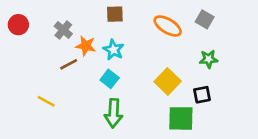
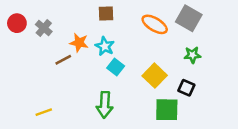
gray square: (205, 19) -> (189, 18), size x1.5
gray cross: (63, 30) -> (44, 28), moved
cyan square: (110, 79) -> (116, 67), moved
black square: (202, 95) -> (186, 88), turned 35
yellow line: (46, 101) -> (44, 112), moved, turned -49

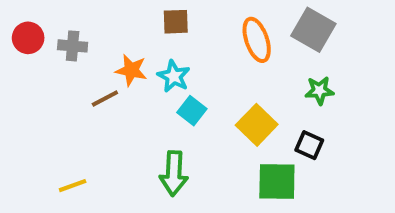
orange ellipse: (155, 24) -> (257, 40), turned 40
gray cross: (44, 28) -> (73, 46), turned -35

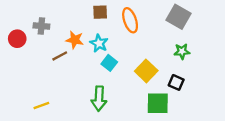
red circle: (28, 38) -> (17, 39), moved
orange ellipse: (257, 40) -> (130, 20), moved

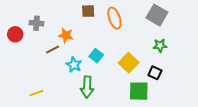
cyan star: (99, 43) -> (74, 65), moved

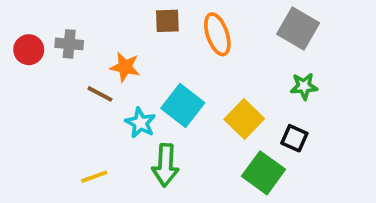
red circle: (15, 34) -> (29, 50), moved
brown line: (53, 50) -> (100, 94), turned 56
cyan square: (96, 56) -> (183, 105), size x1.5
green square: (139, 91) -> (264, 173), turned 35
yellow line: (36, 93) -> (94, 177), moved

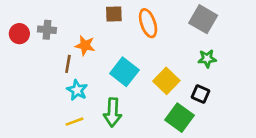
brown line: (100, 94) -> (68, 64), turned 72
cyan star: (140, 123) -> (77, 90), moved
yellow line: (94, 177) -> (75, 122), moved

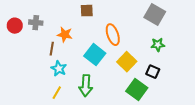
orange ellipse: (148, 23) -> (113, 35), moved
yellow line: (75, 122) -> (57, 93), turned -40

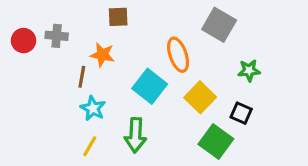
brown square: (87, 11) -> (118, 17), moved
gray square: (155, 15) -> (219, 25), moved

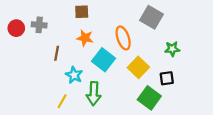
orange star: (102, 55) -> (85, 38), moved
cyan star: (93, 108) -> (74, 75), moved
black square: (241, 113) -> (167, 78), turned -32

